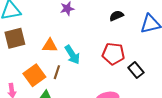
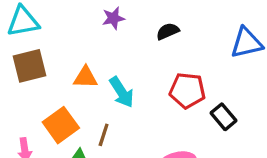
black semicircle: (116, 16) -> (168, 31), moved
brown line: (57, 72) -> (104, 135), moved

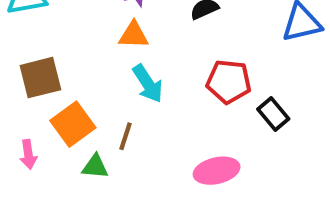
brown square: (30, 66) -> (40, 78), moved
orange triangle: (85, 77) -> (134, 35), moved

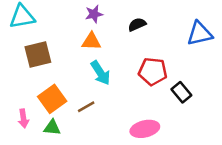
brown square: (40, 78) -> (38, 55), moved
brown line: (125, 136) -> (86, 107), turned 42
green triangle: (95, 167) -> (52, 128), moved

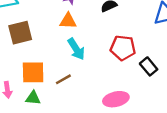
orange square: (52, 99) -> (33, 72), turned 35

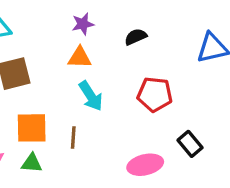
black rectangle: (149, 66) -> (190, 144), moved
brown line: (63, 79) -> (73, 138), turned -56

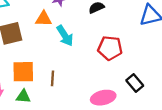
orange triangle: (80, 58) -> (44, 19), moved
cyan arrow: (91, 96) -> (65, 36), moved

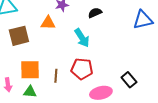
cyan arrow: (65, 36) -> (82, 38), moved
red pentagon: (110, 48) -> (82, 69), moved

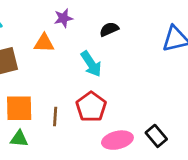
red pentagon: (82, 69) -> (91, 107), turned 30
black rectangle: (129, 80) -> (156, 136), moved

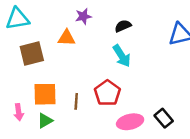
cyan arrow: (91, 64) -> (122, 56), moved
green triangle: (19, 139) -> (45, 121), turned -35

